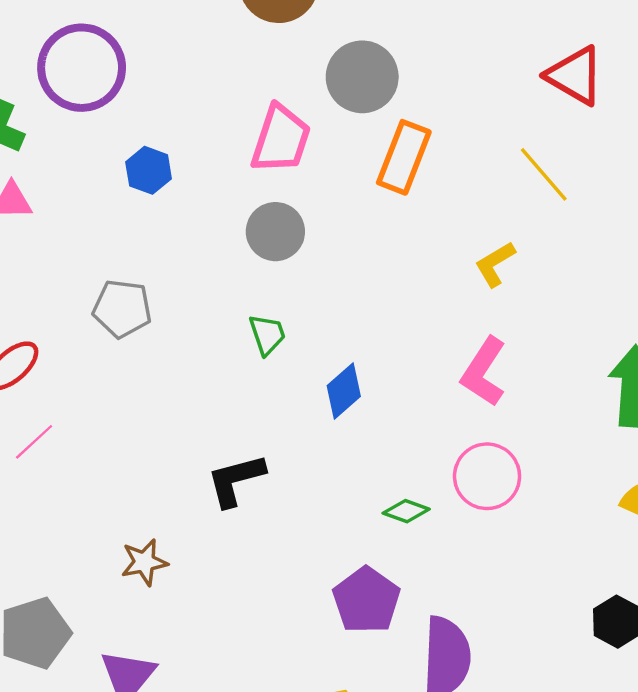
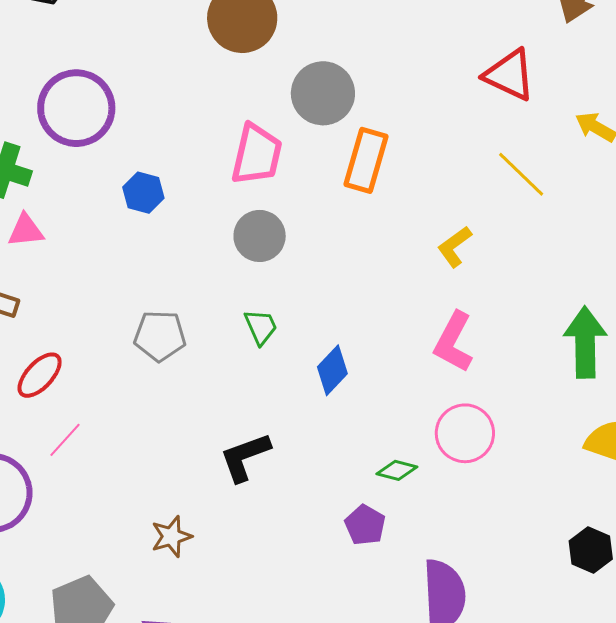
yellow line: (544, 174) -> (521, 174), moved
gray pentagon: (122, 309) -> (160, 336), moved
purple pentagon: (366, 600) -> (365, 525), moved, size x0.7

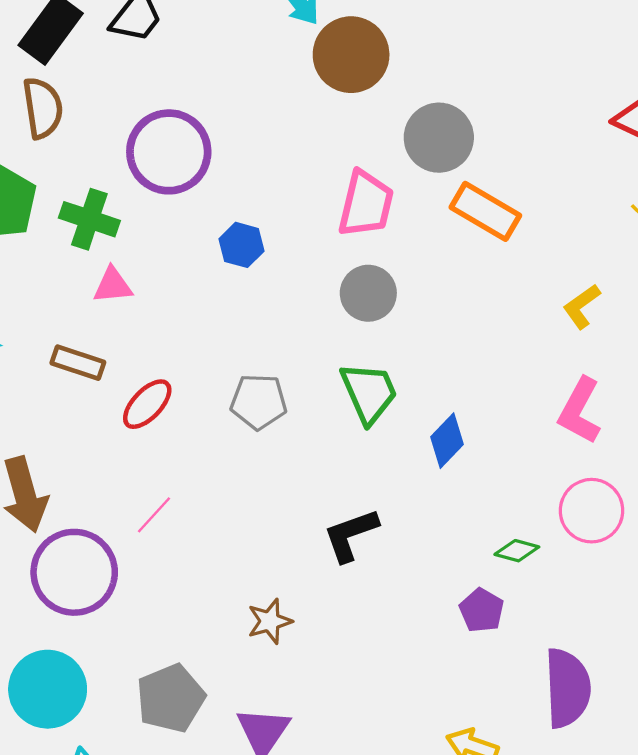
orange rectangle: (366, 160) -> (485, 211), turned -76
green trapezoid: (261, 327) -> (369, 393), size x1.6
red ellipse: (40, 375) -> (147, 404), moved

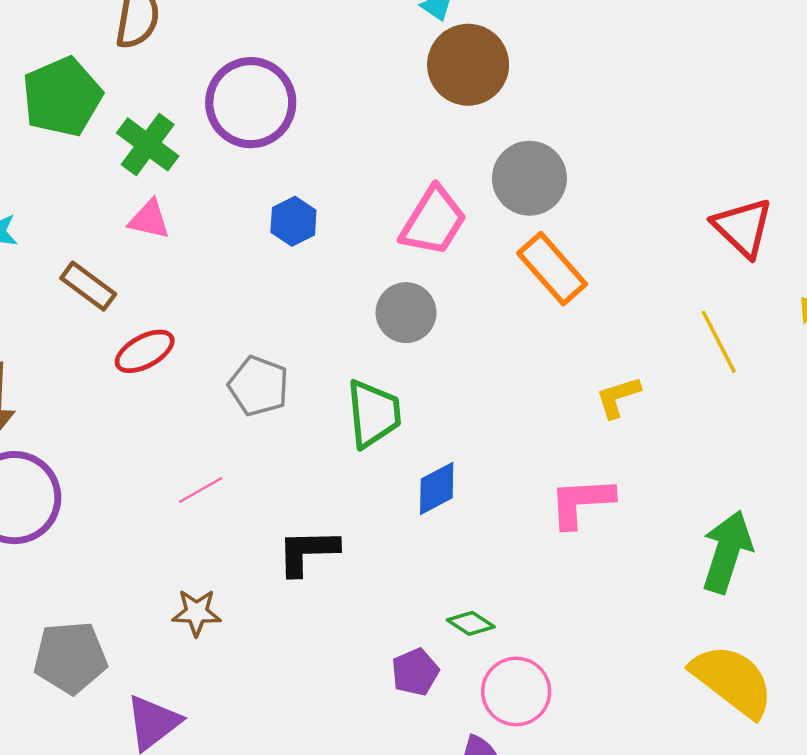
pink L-shape: (580, 411) -> (581, 502), turned 40
pink circle: (592, 511) -> (516, 691), moved
pink line: (154, 515) -> (201, 490), moved

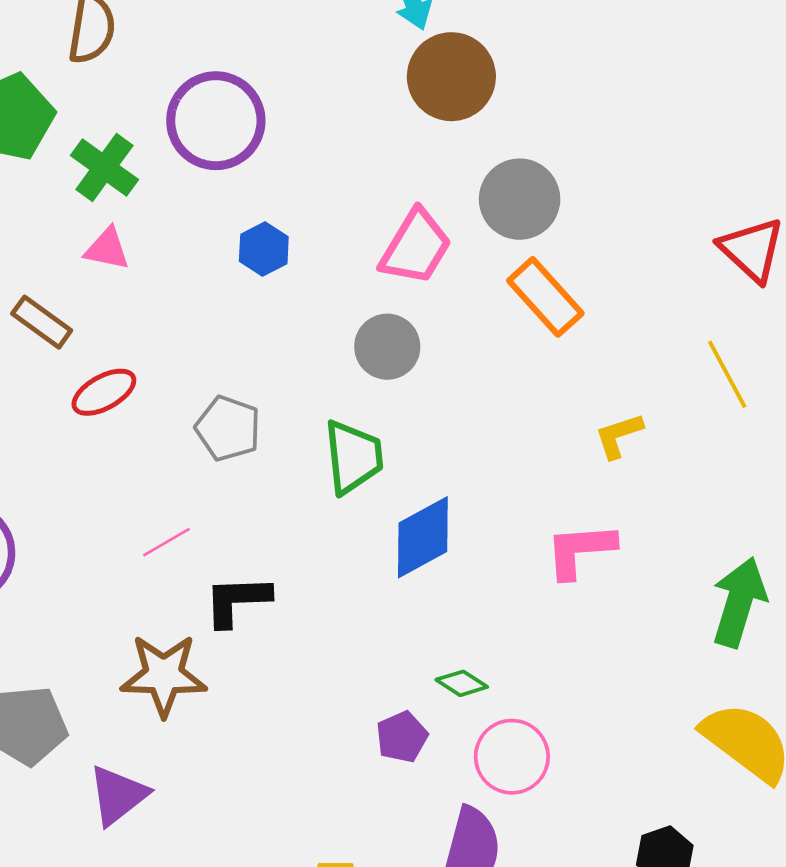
blue diamond: (437, 488) -> (423, 537), size x1.4
black L-shape: (307, 552) -> (237, 601), moved
brown star: (196, 613) -> (164, 675), size x1.6

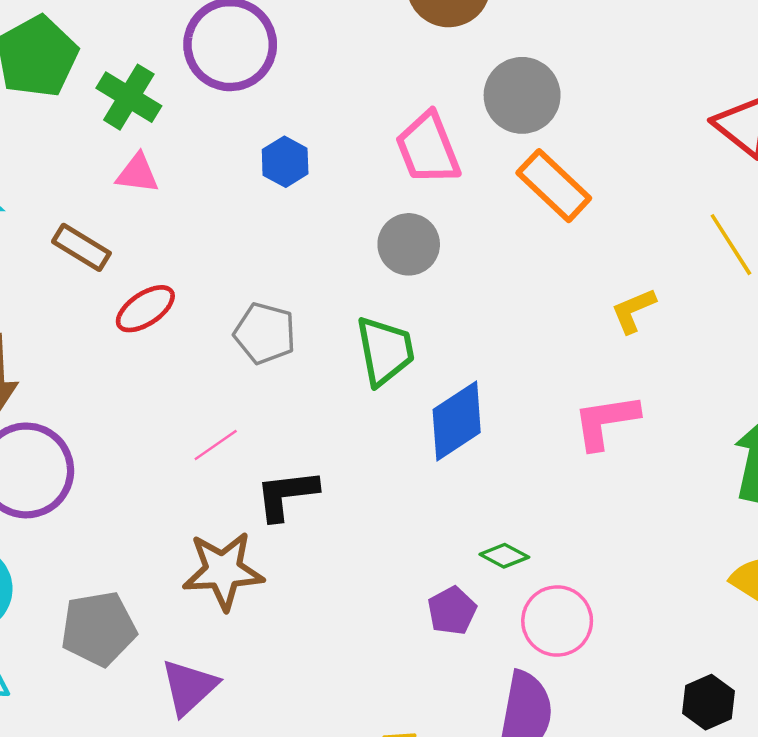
pink trapezoid: (416, 247) -> (428, 148), turned 132

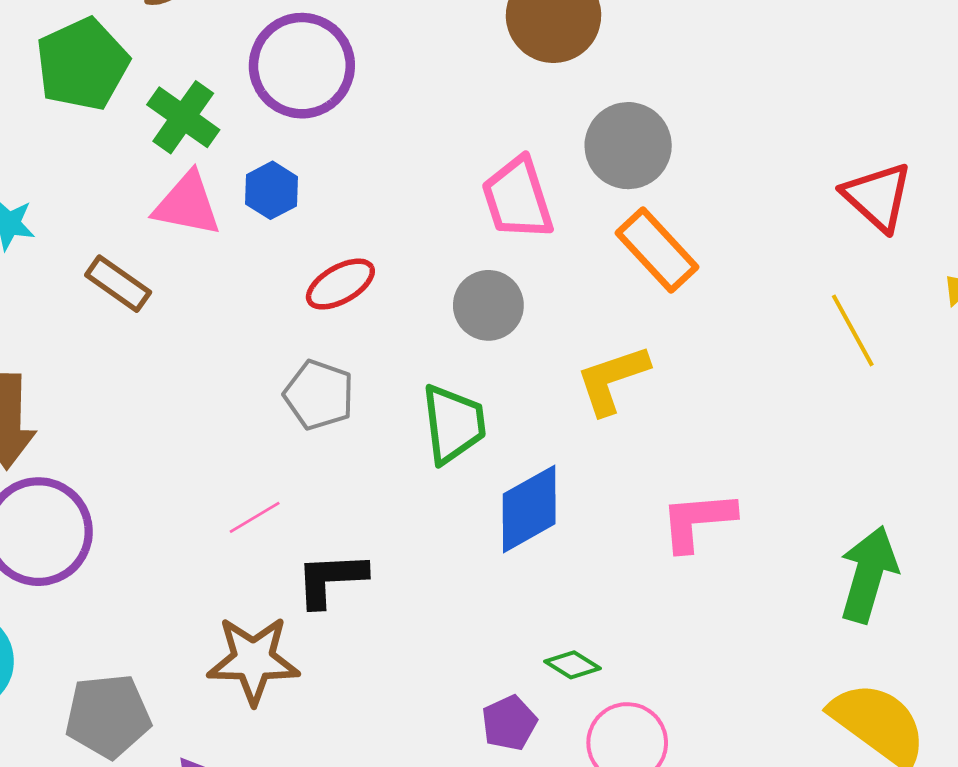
blue hexagon: (285, 162) -> (272, 190), moved
pink triangle: (137, 173) -> (187, 204), size x1.4
red ellipse: (145, 309) -> (340, 284), moved
yellow L-shape: (633, 311) -> (612, 379), moved, size x1.4

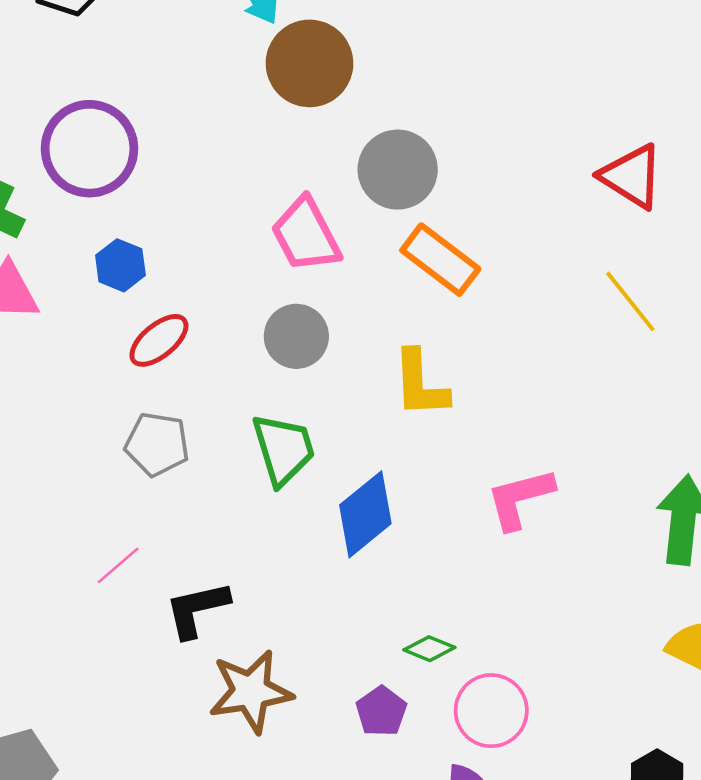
blue hexagon: (272, 190) -> (120, 265), moved
yellow L-shape: (612, 379) -> (420, 384), turned -64
brown star: (253, 660) -> (251, 691), moved

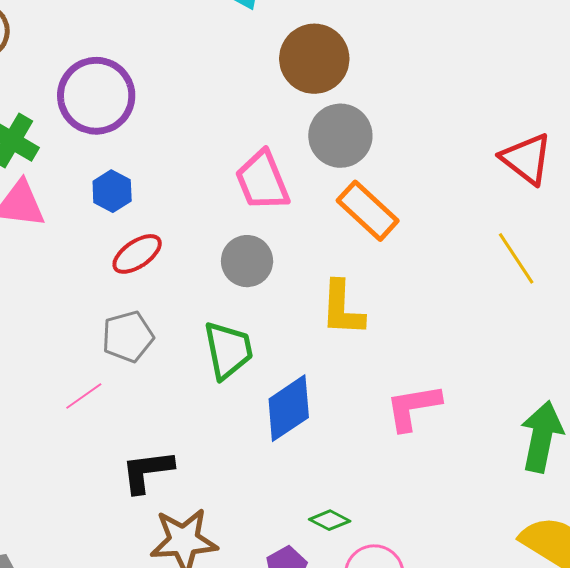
brown circle: (309, 63) -> (314, 59), moved
gray pentagon: (157, 444) -> (128, 337), turned -30
pink line: (118, 565) -> (84, 396), moved

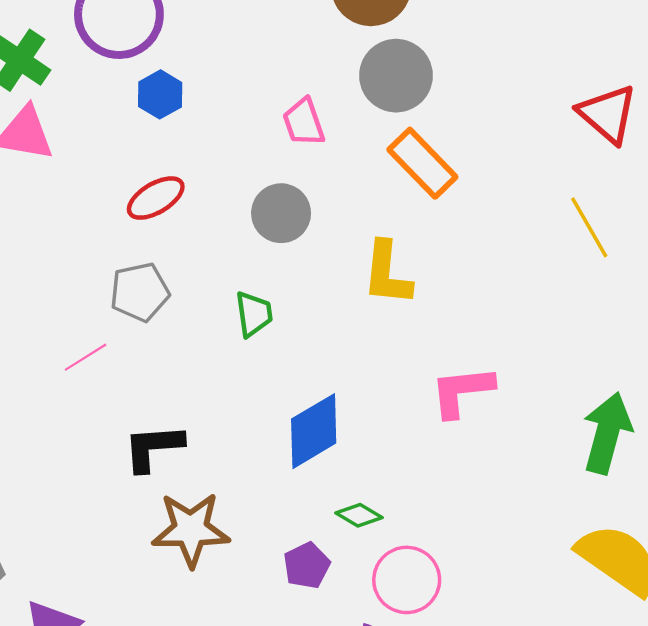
pink trapezoid: (262, 181) -> (304, 122), size x0.7
blue hexagon: (112, 191) -> (160, 94), moved
green trapezoid: (228, 350) -> (254, 314), size x0.7
blue diamond: (289, 408) -> (314, 431), moved

